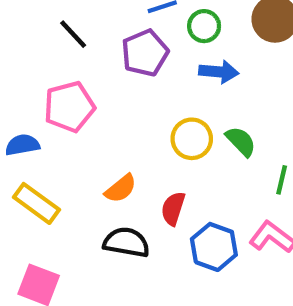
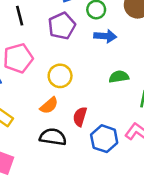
black line: (73, 34) -> (20, 16), turned 30
yellow circle: (192, 139) -> (60, 76), moved
green semicircle: (241, 141) -> (119, 77), turned -54

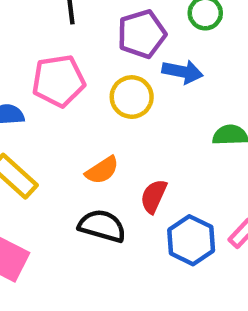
blue arrow: (105, 36) -> (182, 72), moved
yellow circle: (60, 76) -> (132, 97), moved

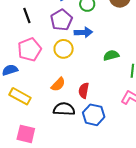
blue hexagon: (191, 240) -> (94, 115), moved

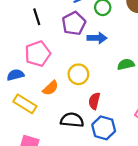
yellow circle: (64, 49) -> (78, 74), moved
orange semicircle: (58, 84) -> (51, 88), moved

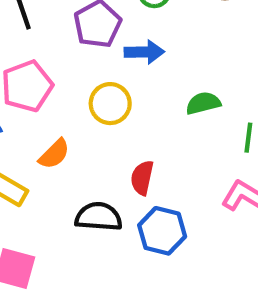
yellow circle: (78, 74) -> (110, 104), moved

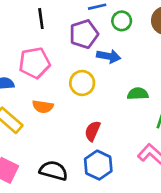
orange semicircle: (54, 154) -> (43, 107), turned 42
black semicircle: (99, 217) -> (54, 171), moved

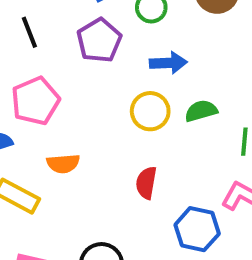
blue arrow: (109, 56) -> (168, 63), moved
yellow circle: (82, 83) -> (150, 111), moved
blue hexagon: (98, 165) -> (197, 229), moved

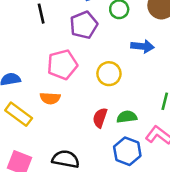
blue arrow: (168, 63) -> (142, 46), moved
pink pentagon: (35, 101) -> (62, 65), moved
green semicircle: (201, 111) -> (127, 117), moved

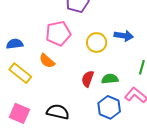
blue arrow: (142, 46) -> (124, 36), moved
orange semicircle: (50, 98) -> (47, 61), turned 35

